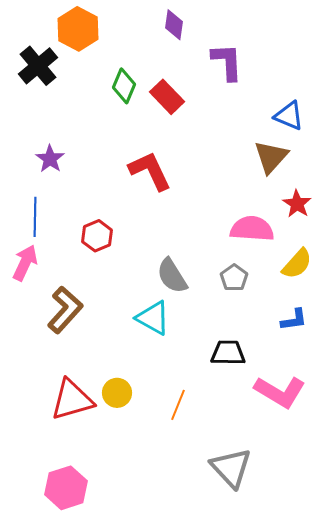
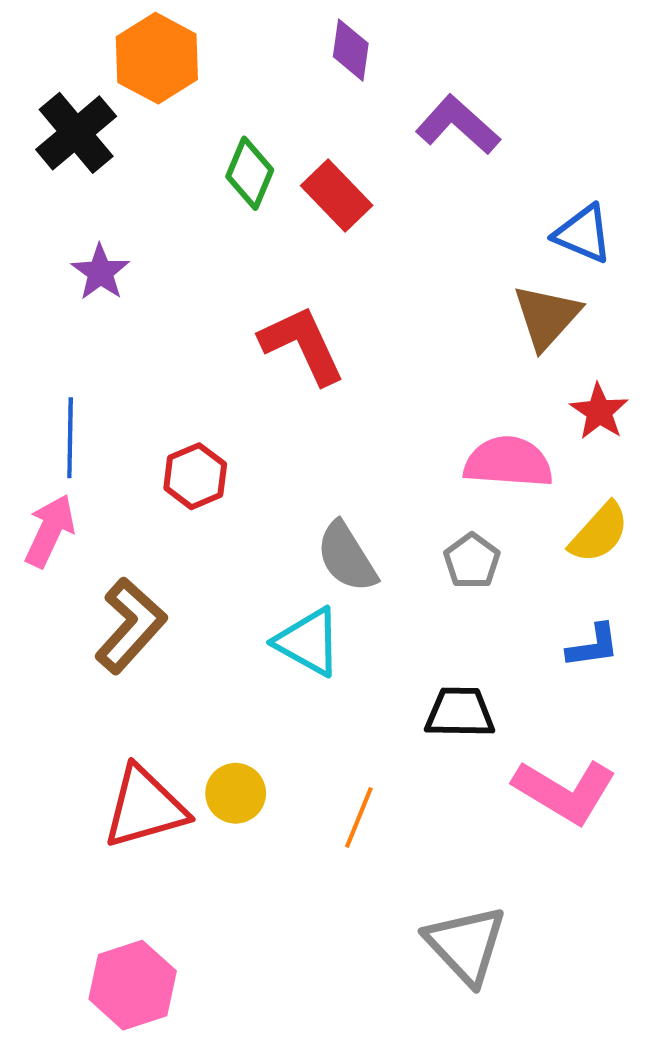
purple L-shape: (227, 62) -> (458, 125), turned -45
purple star: (50, 159) -> (100, 272), moved

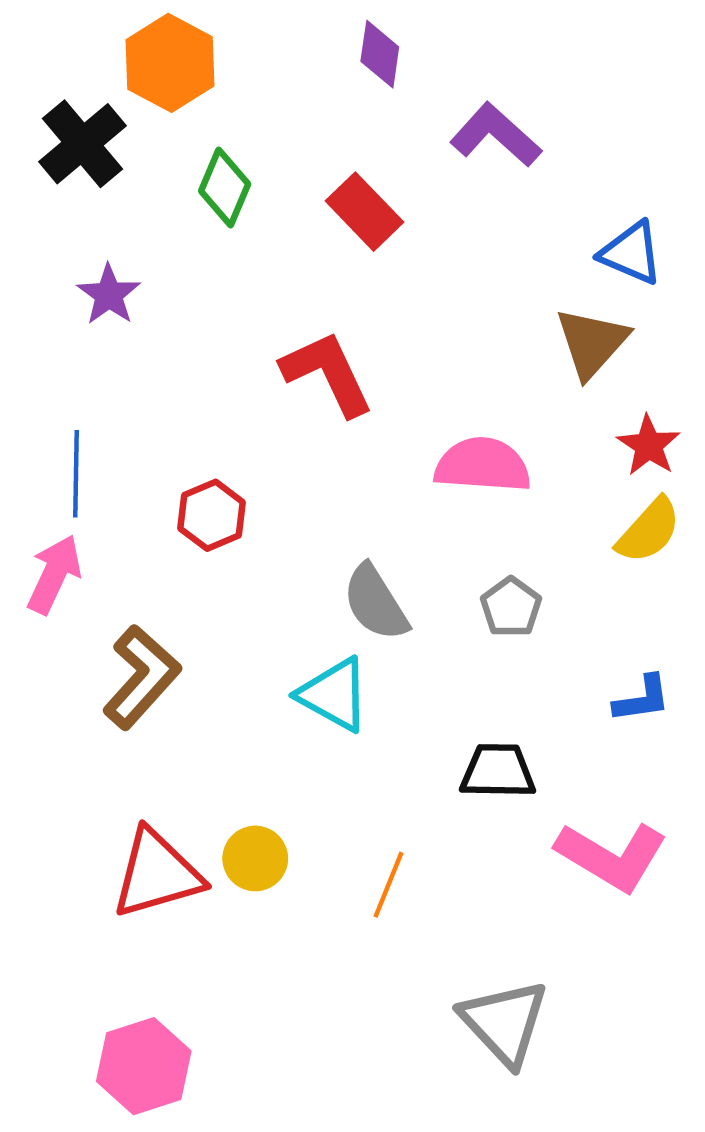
green diamond: (250, 173) -> (225, 187), moved
pink semicircle: (508, 462) -> (483, 465), moved
yellow semicircle: (599, 533) -> (649, 531), moved

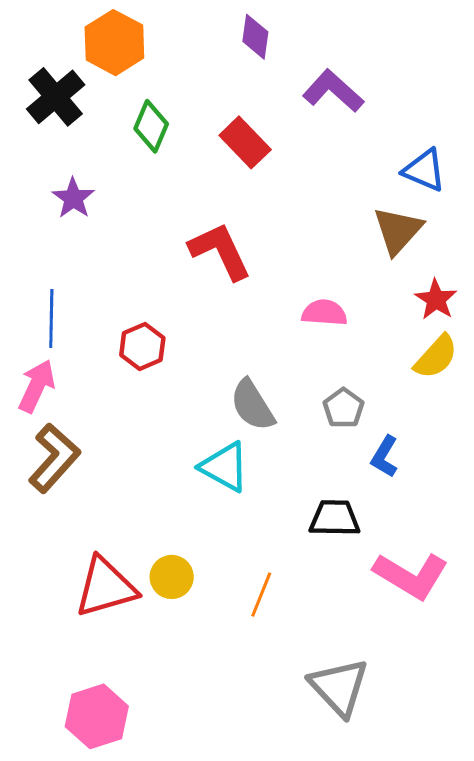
pink semicircle: (483, 465) -> (324, 313), size x0.7
brown L-shape: (142, 677) -> (54, 458), moved
blue L-shape: (642, 699) -> (385, 457), moved, turned 129

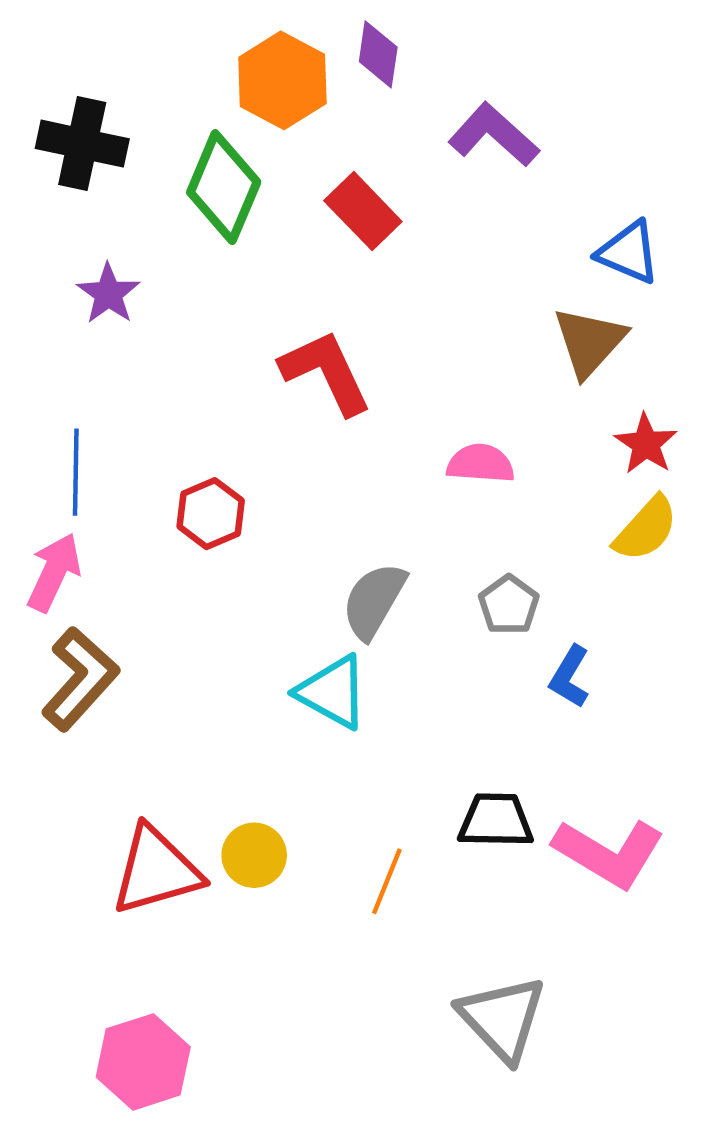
orange hexagon: (114, 43) -> (282, 80), moved
black cross: (56, 97) -> (82, 144), turned -38
green diamond: (151, 126) -> (224, 187), size x1.4
gray semicircle: (252, 405) -> (374, 601), turned 62
black trapezoid: (335, 518) -> (496, 820), moved

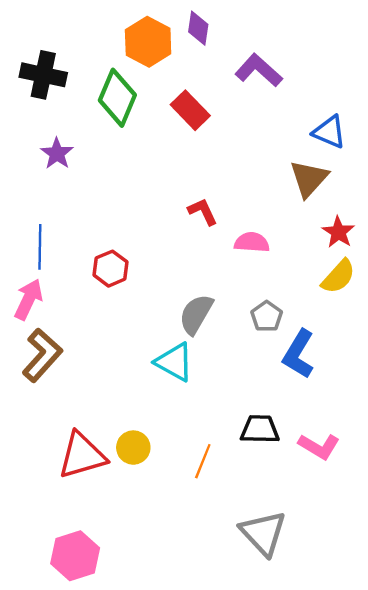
red L-shape: (326, 372) -> (203, 212), moved, size x0.6
blue L-shape: (570, 677) -> (299, 354), size x1.5
pink L-shape: (609, 853) -> (319, 446), size x0.7

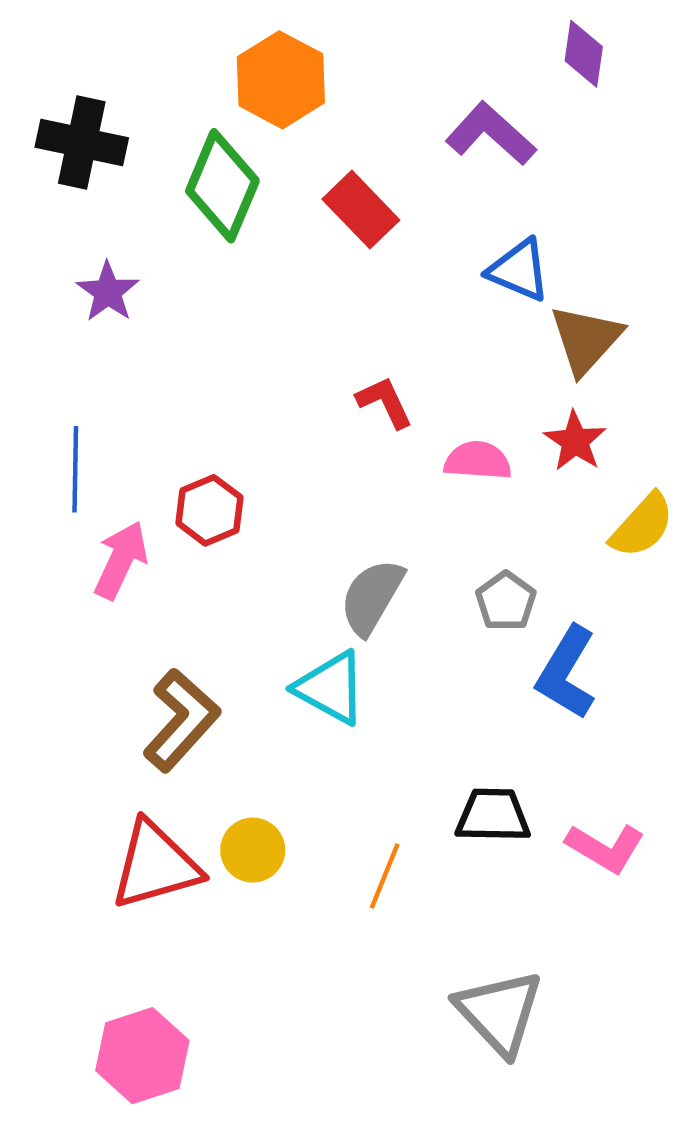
purple diamond: (198, 28) -> (584, 54), moved
blue triangle: (329, 132) -> (519, 270), moved
red star: (338, 232) -> (575, 441), moved
pink arrow: (28, 299) -> (121, 560), moved
brown L-shape: (42, 355) -> (181, 720), moved

